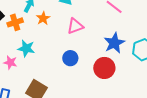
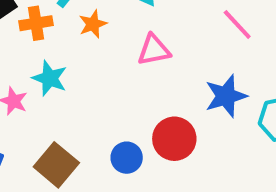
blue circle: (70, 58) -> (127, 158), moved
red circle: (104, 68) -> (174, 139), moved

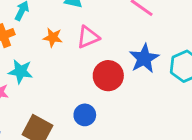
orange star: (93, 24) -> (53, 37), moved, turned -30
red circle: (174, 139) -> (108, 76), moved

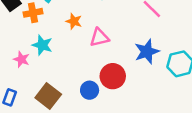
pink triangle: (88, 37) -> (99, 37), moved
red circle: (108, 76) -> (113, 76), moved

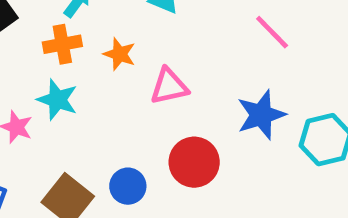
orange cross: (33, 13) -> (62, 44), moved
blue circle: (90, 90) -> (128, 186), moved

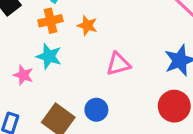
pink triangle: (169, 86) -> (118, 64), moved
red circle: (194, 162) -> (174, 106), moved

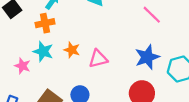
orange star: (87, 25) -> (72, 50), moved

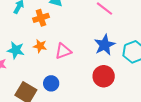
orange cross: (45, 23) -> (41, 18), moved

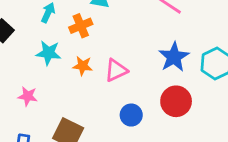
cyan star: (16, 50) -> (49, 53), moved
blue circle: (51, 83) -> (131, 115), moved

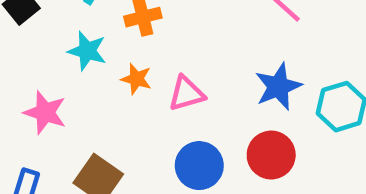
pink star: (28, 96) -> (45, 113), size x1.4
blue circle: (131, 115) -> (199, 166), size x1.4

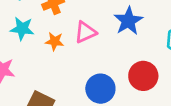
blue star: (278, 87) -> (128, 21), moved
pink triangle: (186, 93) -> (85, 32), moved

